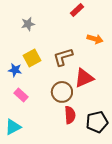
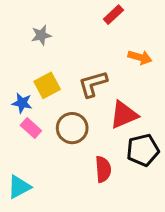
brown circle: (62, 92) -> (72, 128), moved
pink rectangle: (21, 95) -> (31, 128), moved
black pentagon: (97, 122) -> (143, 150), moved

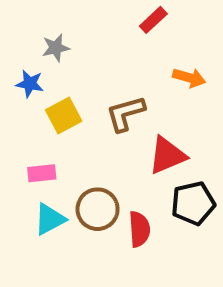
blue star: (22, 103) -> (30, 84), moved
pink rectangle: (31, 128) -> (42, 173), turned -48
brown circle: (72, 128) -> (98, 209), moved
cyan triangle: (19, 187) -> (50, 219), moved

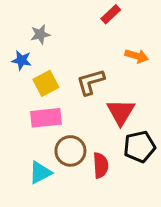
red triangle: (167, 155) -> (121, 112), turned -36
pink rectangle: (42, 173) -> (46, 118), moved, size x1.5
cyan triangle: (50, 219) -> (40, 173), moved

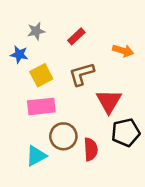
red rectangle: (111, 14) -> (76, 36), moved

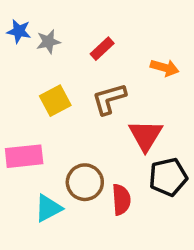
blue star: (19, 55) -> (19, 31), moved
pink rectangle: (41, 106) -> (24, 156), moved

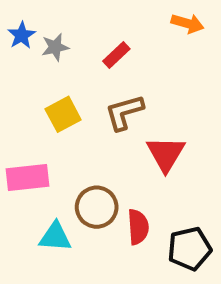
blue star: (19, 31) -> (22, 35), turned 30
orange arrow: (165, 68) -> (187, 23), moved
black pentagon: (168, 177) -> (189, 249), moved
cyan triangle: (48, 208) -> (55, 237), turned 32

